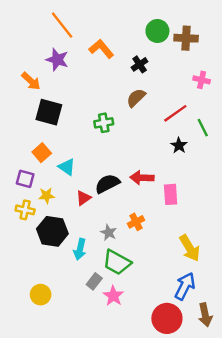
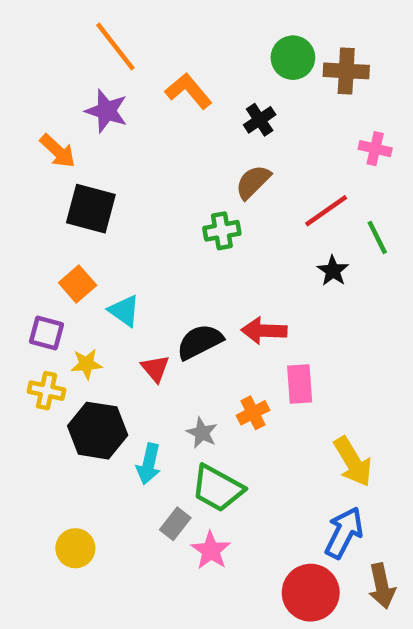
green cross: (104, 123) -> (222, 231), moved
pink rectangle: (171, 194) -> (300, 384), moved
red triangle: (83, 198) -> (155, 368), turned -35

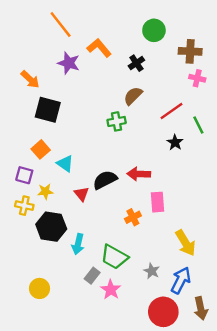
brown cross: (346, 71) -> (190, 51), moved
purple star: (106, 111) -> (69, 63), moved
gray star: (202, 433) -> (152, 271), moved

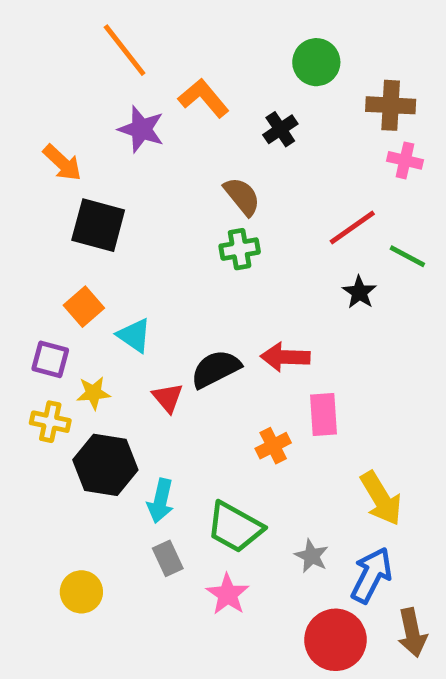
brown semicircle: (133, 96) -> (242, 196), moved, turned 96
green line: (198, 125) -> (407, 256), turned -36
gray rectangle: (92, 276) -> (168, 558), moved, turned -63

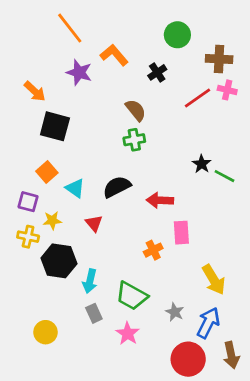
red line: (352, 228) -> (198, 98), moved
green line: (407, 256) -> (224, 176), moved
black semicircle: (216, 369) -> (117, 187), moved

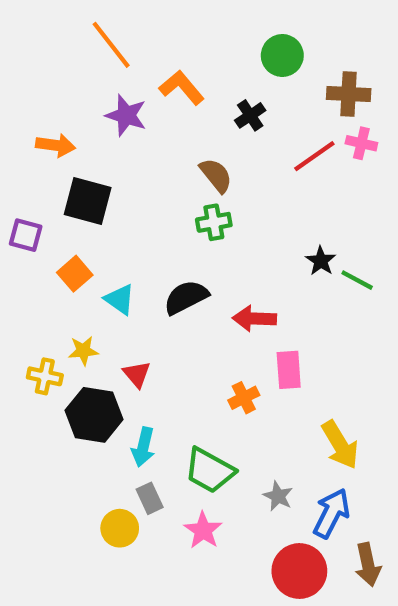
orange arrow: (35, 91) -> (56, 145), turned -35
purple square: (28, 202) -> (26, 235), moved
red triangle: (94, 223) -> (137, 374), moved
yellow circle: (46, 332) -> (120, 528), moved

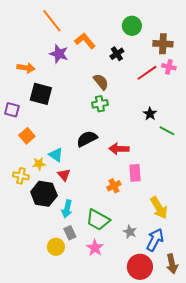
black star: (321, 261) -> (150, 114), moved
orange square: (75, 274) -> (27, 136), moved
cyan triangle: (120, 299) -> (56, 155), moved

